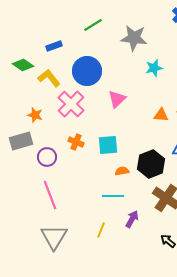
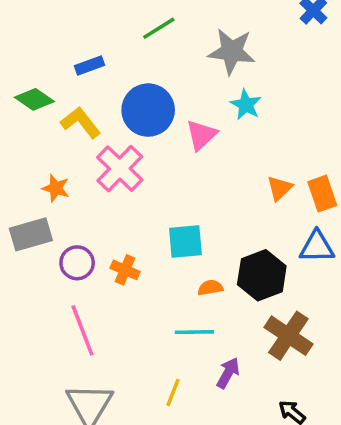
cyan star: (154, 68) -> (246, 105), moved, turned -30
pink triangle: (117, 99) -> (201, 135), moved
orange triangle: (161, 115) -> (280, 188), turned -49
orange cross: (76, 142) -> (125, 270), moved

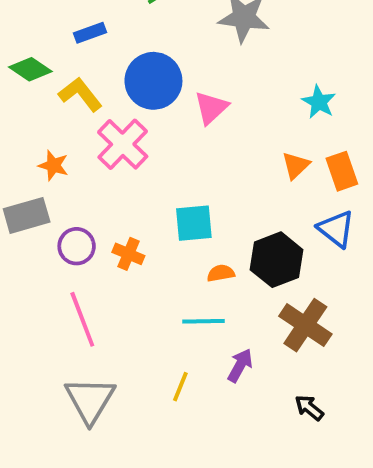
cyan star: (246, 105) -> (319, 102), moved
blue triangle: (317, 247) -> (336, 229), turned 39

